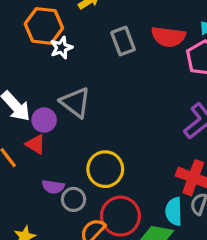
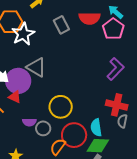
white star: (61, 48) -> (23, 34), size x1.6
purple circle: (44, 120) -> (18, 81), size x1.6
cyan semicircle: (174, 211) -> (96, 128), moved

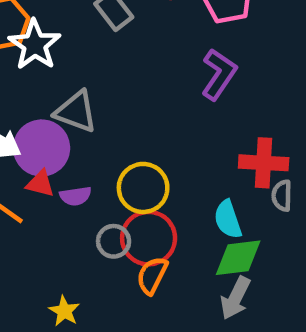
purple L-shape: (115, 69) -> (219, 74), moved
purple semicircle: (29, 122) -> (76, 196), moved
red circle: (74, 135) -> (149, 238), moved

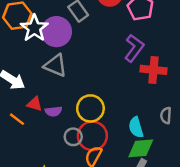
purple circle: (42, 148) -> (56, 32), moved
red cross: (264, 163) -> (153, 70), moved

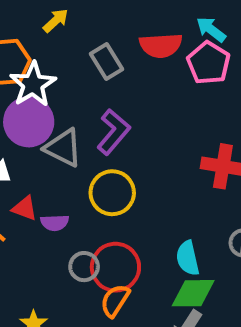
purple circle: (56, 32) -> (29, 122), moved
purple L-shape: (134, 48) -> (113, 132), moved
yellow circle: (90, 108) -> (112, 193), moved

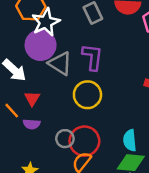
purple L-shape: (113, 132) -> (92, 57), turned -40
red triangle: (25, 208) -> (32, 98), turned 35
purple semicircle: (55, 223) -> (32, 124), moved

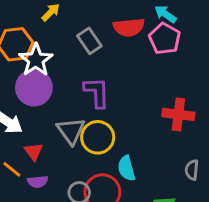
gray triangle: (60, 64) -> (71, 131), moved, turned 30
cyan semicircle: (130, 140) -> (126, 168), moved

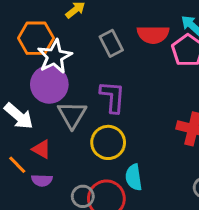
gray triangle: (71, 131) -> (72, 115), moved
red triangle: (34, 152) -> (41, 149), turned -30

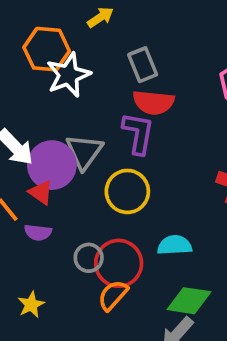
red semicircle: (153, 34) -> (153, 102), moved
purple circle: (49, 84) -> (52, 165), moved
cyan semicircle: (134, 177) -> (175, 245), moved, turned 90

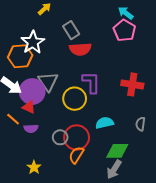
orange hexagon: (47, 49) -> (20, 56), moved
purple L-shape: (138, 133) -> (91, 82), moved

